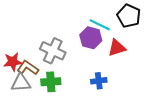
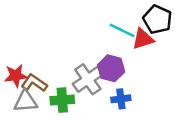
purple hexagon: (91, 38) -> (111, 68), moved
red triangle: (117, 48) -> (143, 39), moved
gray cross: (53, 51) -> (88, 79), moved, turned 30

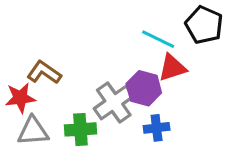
red triangle: (143, 39) -> (172, 68), moved
brown L-shape: (34, 83) -> (44, 72), moved

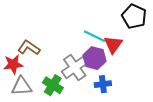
cyan line: (158, 39) -> (95, 36), moved
red triangle: (172, 68) -> (113, 45), turned -36
green cross: (80, 129) -> (53, 85), turned 36

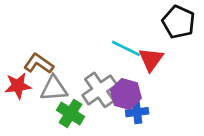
purple hexagon: (95, 58) -> (126, 94), moved
gray triangle: (22, 86) -> (54, 89), moved

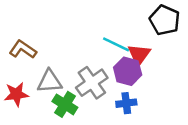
brown L-shape: (39, 64) -> (23, 49), moved
red star: (18, 86) -> (16, 94), moved
purple hexagon: (126, 94) -> (128, 71), moved

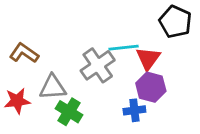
cyan line: (116, 44) -> (124, 48), turned -32
purple hexagon: (128, 71) -> (151, 87), moved
gray cross: (92, 83) -> (98, 65), moved

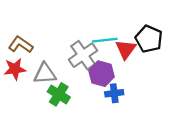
black pentagon: (175, 22) -> (149, 39), moved
purple hexagon: (151, 87) -> (101, 74), moved
red star: (17, 101) -> (15, 69), moved

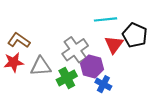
cyan line: (105, 40) -> (105, 19), moved
blue cross: (114, 93) -> (103, 84), turned 35
green cross: (59, 94) -> (67, 78), moved, turned 30

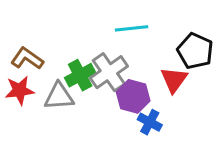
cyan line: (105, 19) -> (132, 28), moved
red triangle: (114, 45) -> (174, 80), moved
green cross: (67, 78) -> (80, 75), moved

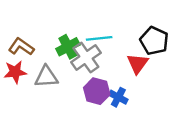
cyan line: (132, 28) -> (99, 38), moved
green cross: (80, 75) -> (68, 47), moved
purple hexagon: (133, 96) -> (97, 91), moved

